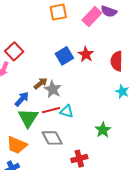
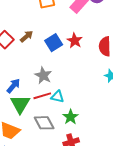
brown arrow: (41, 83) -> (27, 36), moved
green star: (103, 130) -> (70, 117), moved

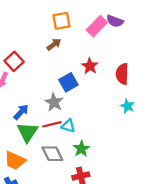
brown arrow: (27, 36) -> (54, 44), moved
blue square: (54, 43) -> (68, 82), moved

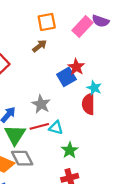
red semicircle: (122, 74) -> (88, 104), moved
blue square: (68, 82) -> (66, 77), moved
cyan star: (127, 106) -> (94, 88), moved
gray diamond: (52, 154) -> (22, 158), moved

